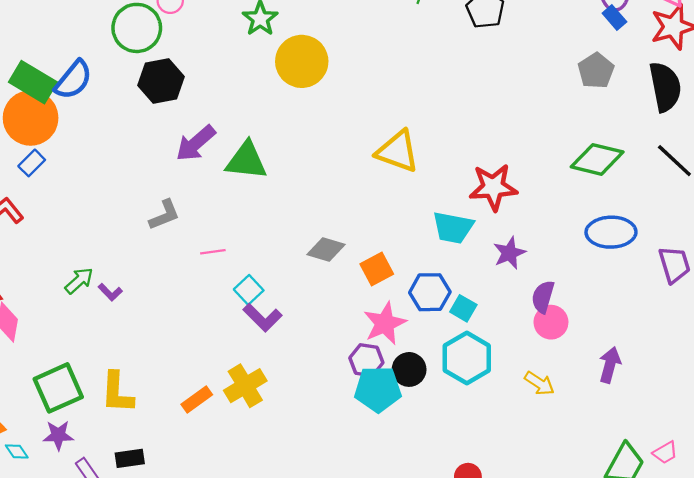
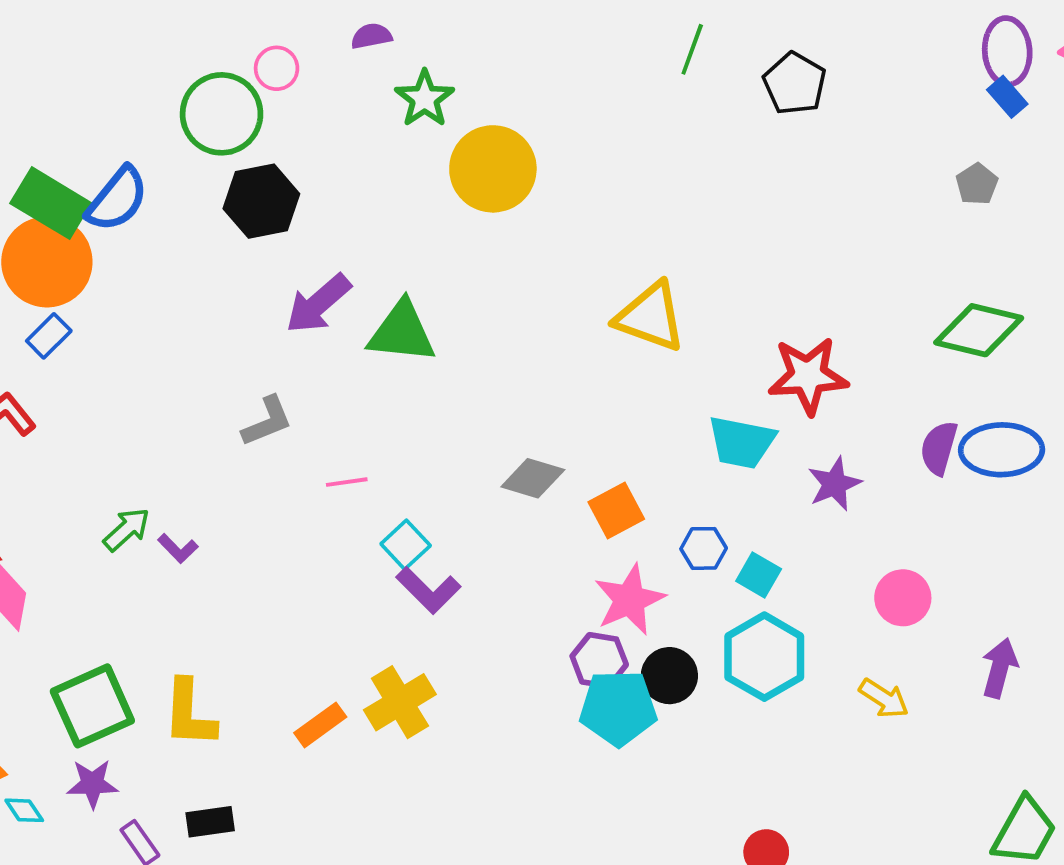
gray pentagon: (596, 71) -> (977, 184), size x0.7
blue hexagon: (430, 292) -> (704, 548), size x0.7
purple semicircle: (543, 297) -> (939, 448), moved

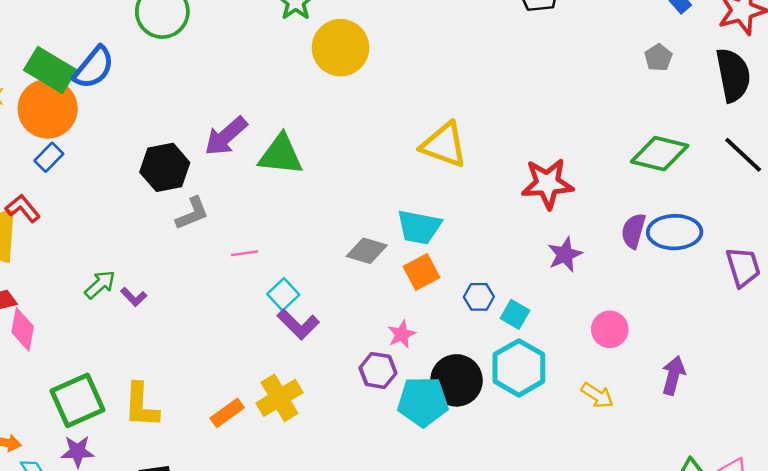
black hexagon: (261, 201) -> (165, 167), moved
cyan trapezoid: (742, 442) -> (419, 227), moved
pink star: (630, 600) -> (402, 334), moved, size x0.6
purple hexagon: (599, 660) -> (378, 370), moved
black circle: (669, 676) -> (456, 380), size x1.4

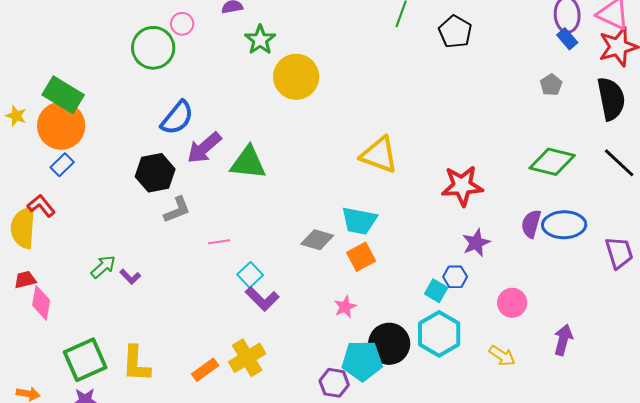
blue semicircle: (94, 68) -> (177, 118), moved
blue hexagon: (479, 297) -> (455, 277), moved
purple hexagon: (378, 370) -> (334, 383), moved

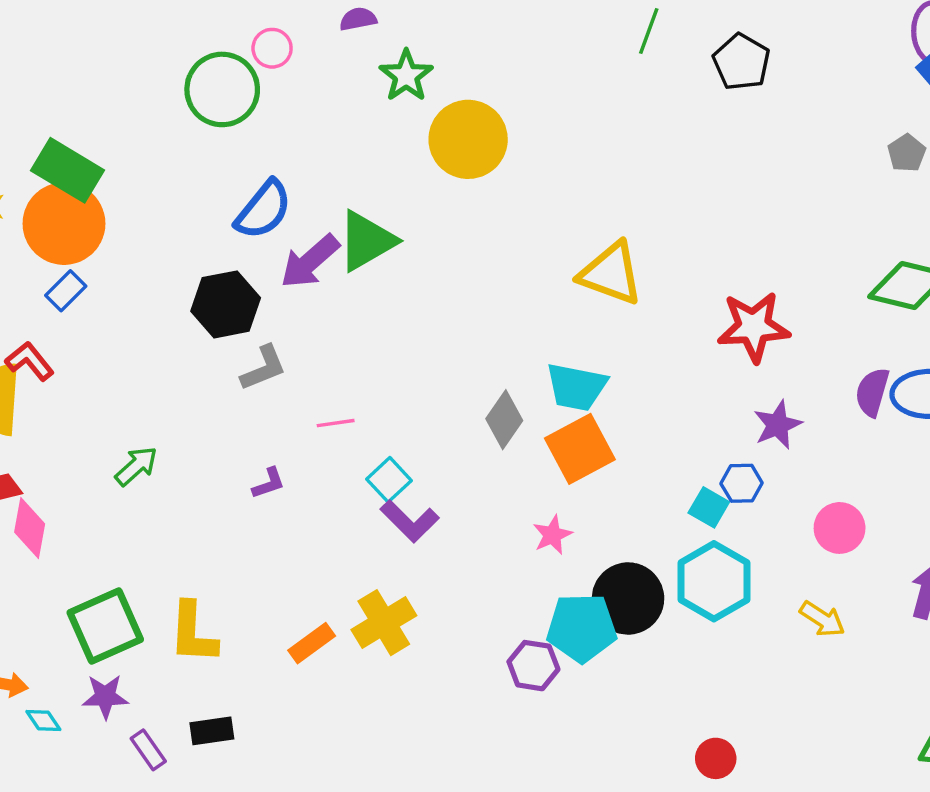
green triangle: (248, 163) -> (367, 241), moved, turned -36
gray diamond: (317, 240) -> (504, 420), turned -72
orange square: (361, 257) -> (580, 449), size x1.4
purple L-shape: (130, 277) -> (269, 483), moved, turned -65

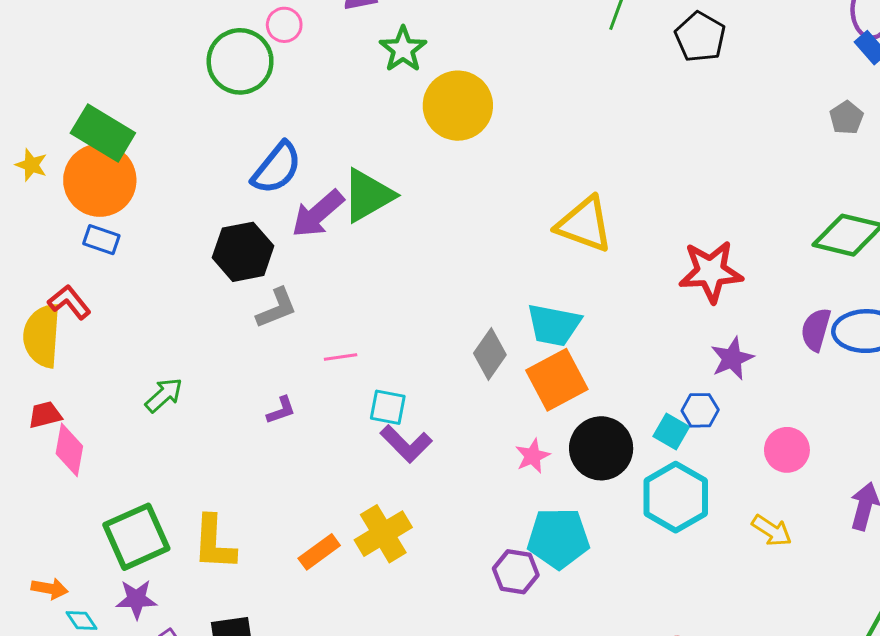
blue rectangle: (66, 291) -> (101, 240), turned 64
cyan square: (389, 480) -> (388, 407), turned -36
black circle: (628, 598) -> (601, 448), moved

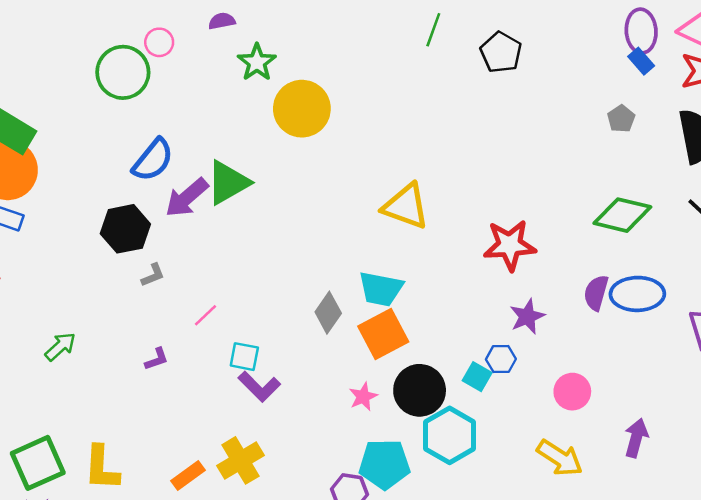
gray L-shape: (277, 308) -> (153, 275), size x0.7
pink line: (341, 357) -> (205, 315), turned -36
cyan hexagon: (676, 497) -> (450, 435), moved
yellow arrow: (772, 531) -> (560, 458), size x1.4

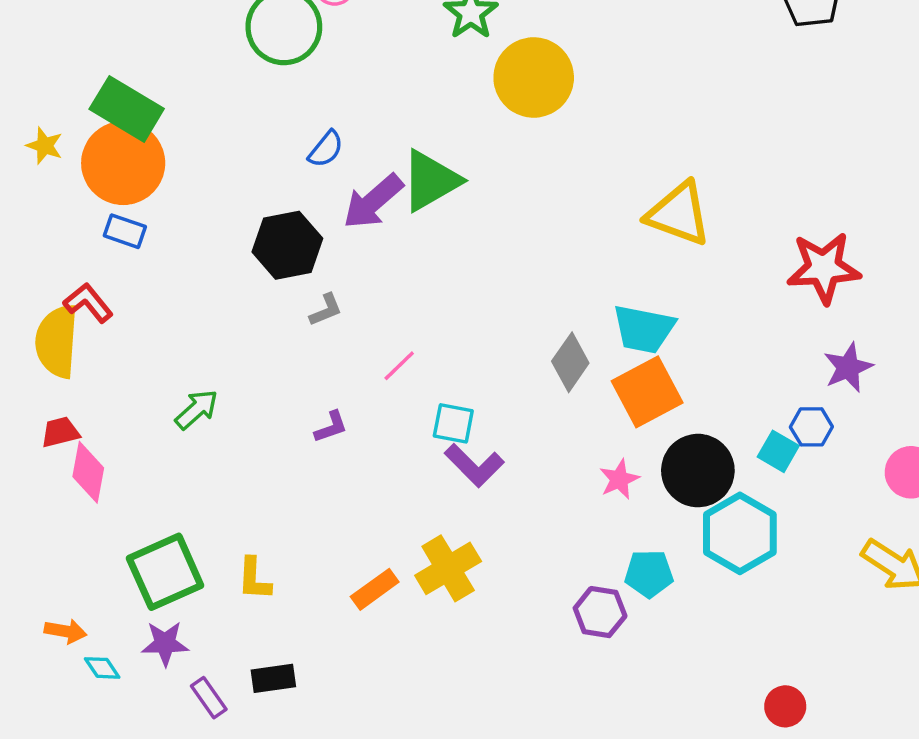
blue semicircle: (153, 160) -> (326, 149), size x0.6
cyan pentagon: (385, 464) -> (649, 574), size x0.7
yellow L-shape: (102, 468) -> (254, 579), size x0.7

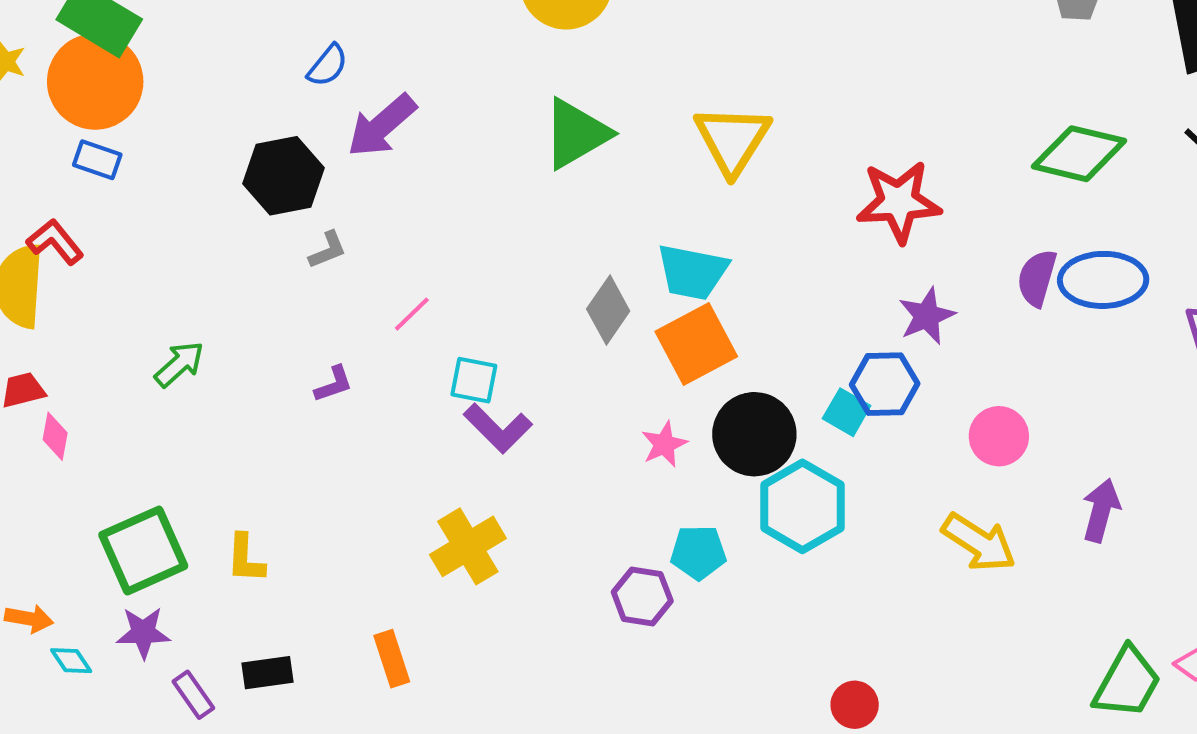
green triangle: (431, 181) -> (576, 134), moved
yellow triangle: (679, 214) -> (732, 140), turned 42
blue hexagon: (811, 427) -> (885, 384), size x1.4
pink diamond: (88, 472) -> (55, 436), size x0.7
orange rectangle: (375, 589) -> (392, 659), moved, turned -72

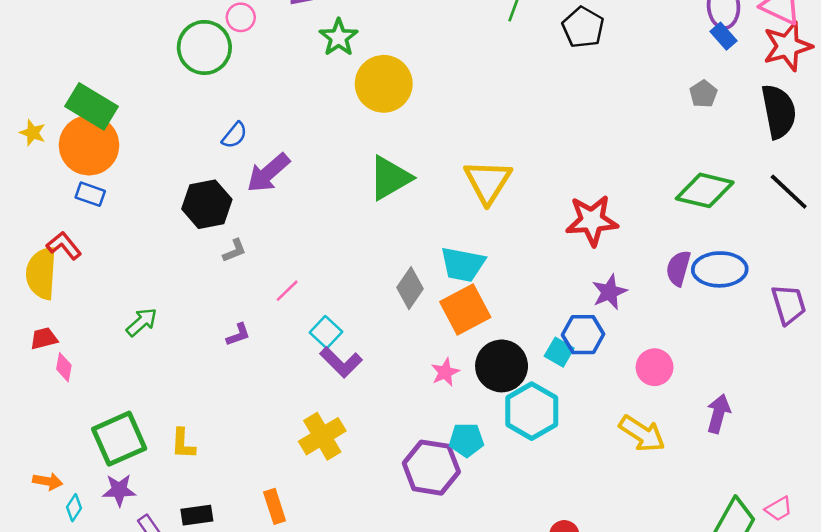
cyan square: (474, 380) -> (326, 332), turned 32
purple hexagon: (642, 597) -> (431, 468), size x1.5
cyan diamond: (71, 661) -> (74, 508), turned 68

